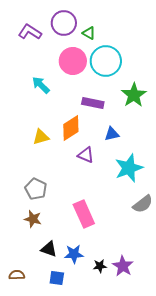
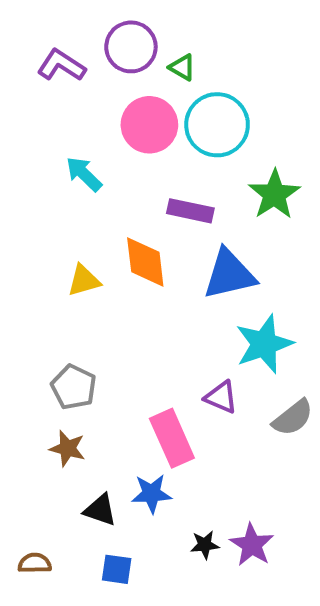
orange diamond: (71, 128) -> (145, 262), turned -64
blue triangle: (112, 134) -> (229, 274), size x1.8
purple triangle: (86, 155) -> (221, 397), moved
blue star: (74, 254) -> (151, 494), moved

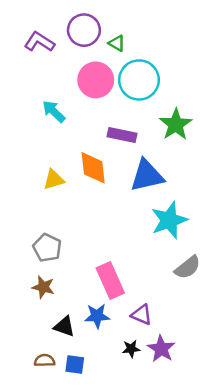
purple triangle: (221, 397) -> (142, 315), moved
brown semicircle: (35, 563) -> (45, 361), moved

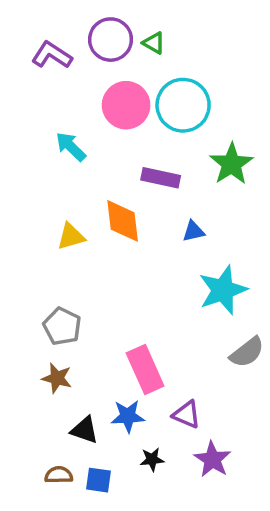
green triangle: (117, 43) -> (154, 43), moved
blue triangle: (147, 176) -> (193, 231), size x0.5
black star: (131, 349) -> (152, 459), moved

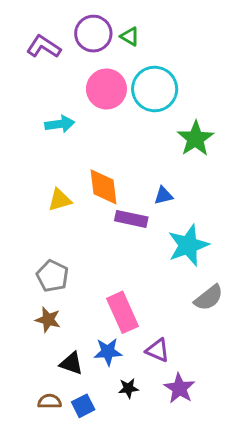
cyan arrow: (71, 147) -> (60, 124), turned 128
purple rectangle: (161, 178) -> (131, 219), moved
blue square: (98, 480) -> (83, 406), turned -35

